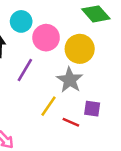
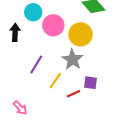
purple line: (25, 70) -> (36, 65), moved
red line: (71, 122) -> (73, 94), turned -48

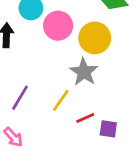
purple line: (36, 65) -> (20, 98), moved
purple square: (91, 83) -> (108, 129), moved

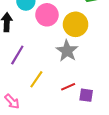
purple line: (20, 98) -> (17, 55), moved
yellow line: (61, 100) -> (36, 79), moved

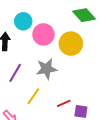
gray star: (67, 51) -> (47, 69), moved, turned 30

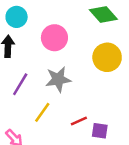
cyan circle: (23, 21) -> (17, 17), moved
yellow circle: (71, 44) -> (107, 57), moved

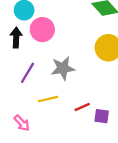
pink circle: (54, 38) -> (42, 30), moved
yellow line: (42, 112) -> (48, 99), turned 42

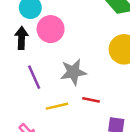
purple line: (27, 73) -> (34, 77), turned -55
red line: (82, 107) -> (91, 100), moved, turned 35

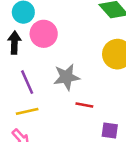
yellow line: (57, 106) -> (27, 111), moved

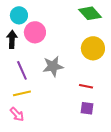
red line: (84, 105) -> (86, 86), moved

